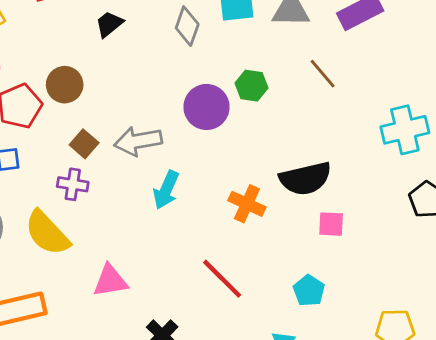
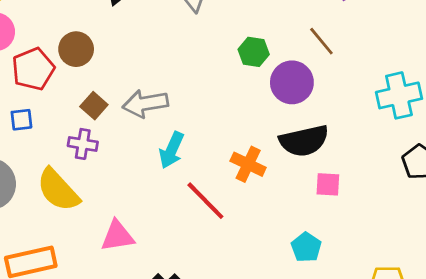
purple circle: (207, 107) -> (292, 82), moved
red line: (222, 279) -> (205, 201), moved

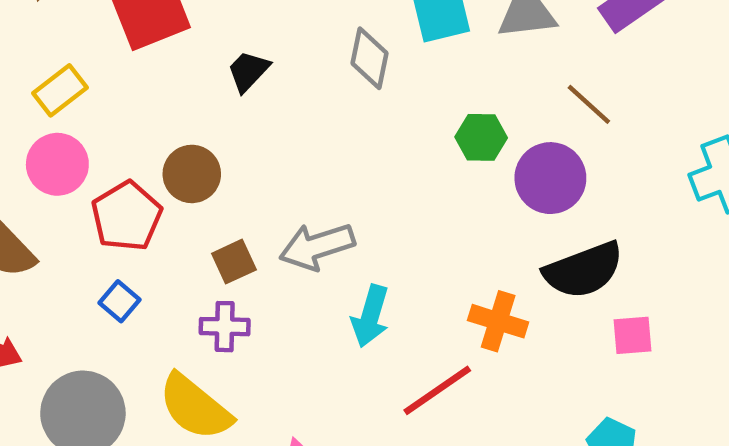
brown square: (94, 106) -> (234, 262), turned 32
blue square: (21, 120) -> (119, 301), turned -35
red line: (205, 201) -> (437, 390), turned -72

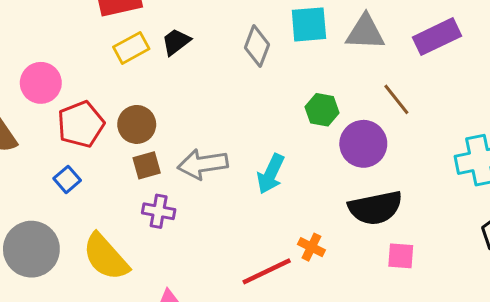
yellow rectangle: (60, 90) -> (131, 48), moved
brown circle: (192, 174) -> (137, 124), moved
cyan arrow: (370, 316) -> (271, 174), moved
orange cross: (498, 321) -> (311, 247), moved, size x0.7
purple cross: (225, 327) -> (159, 211), moved

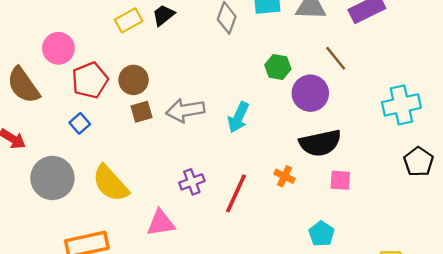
purple cross: (159, 211) -> (192, 182), moved, turned -30
orange cross: (311, 247) -> (285, 176), moved
red line: (267, 271) -> (236, 193), turned -39

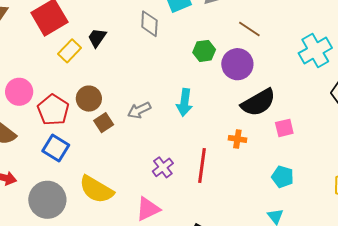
gray arrow: (185, 110) -> (139, 110), size x0.7
blue square: (80, 123) -> (56, 148), size x1.5

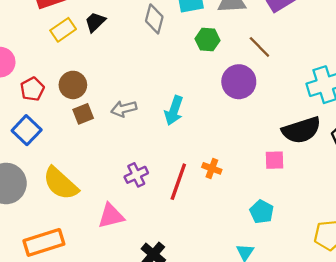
green hexagon: (204, 51) -> (208, 40), moved
black semicircle: (258, 103) -> (301, 130), moved
red pentagon: (53, 110) -> (32, 89), size x0.7
orange cross: (237, 139) -> (212, 168), moved

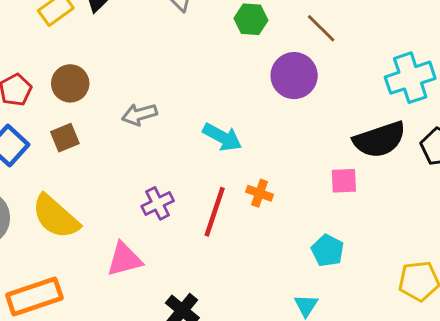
cyan arrow: (174, 111) -> (222, 137), moved, turned -80
brown square: (83, 114) -> (65, 138), moved

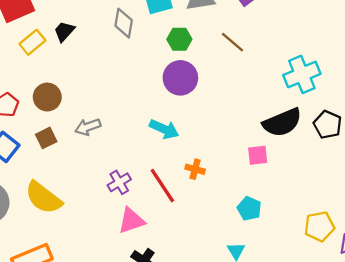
purple circle: (294, 76) -> (180, 78), moved
gray arrow: (139, 114) -> (88, 127), moved
red line: (215, 212) -> (162, 186), turned -48
pink triangle: (124, 259) -> (131, 221), moved

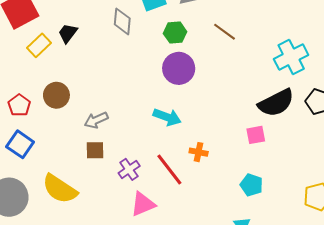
brown square: (46, 138) -> (95, 150), moved, turned 30

